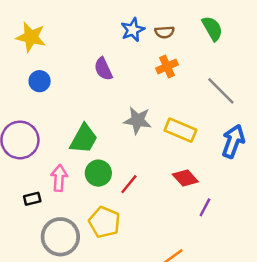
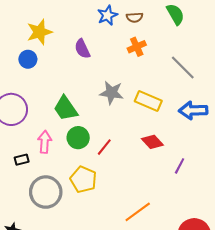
yellow star: (31, 37) -> (39, 32), moved, turned -30
green trapezoid: (84, 139) -> (66, 108), turned 116
blue arrow: (233, 141) -> (193, 110), turned -112
purple line: (205, 207) -> (180, 166), moved

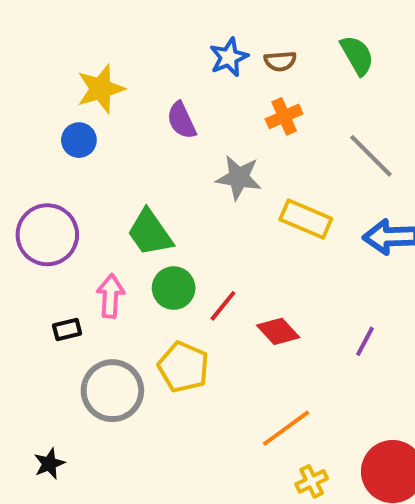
gray star: (112, 93) -> (239, 178), moved
red diamond: (152, 142) -> (278, 331), moved

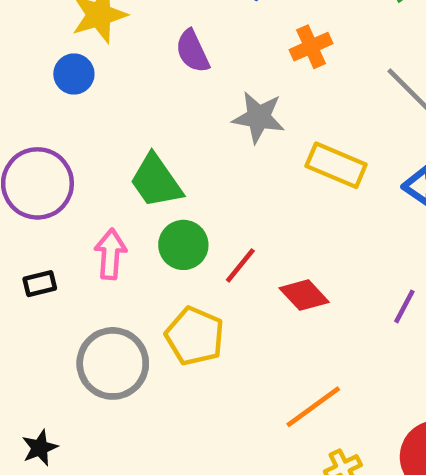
black rectangle: (67, 329) -> (40, 284), moved

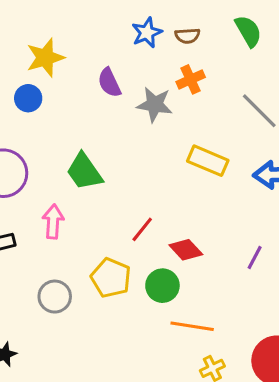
gray star: (259, 117) -> (155, 104), moved
green circle: (183, 245) -> (162, 286), moved
gray circle: (113, 363) -> (55, 297), size x0.7
orange line: (313, 407) -> (192, 326), turned 45

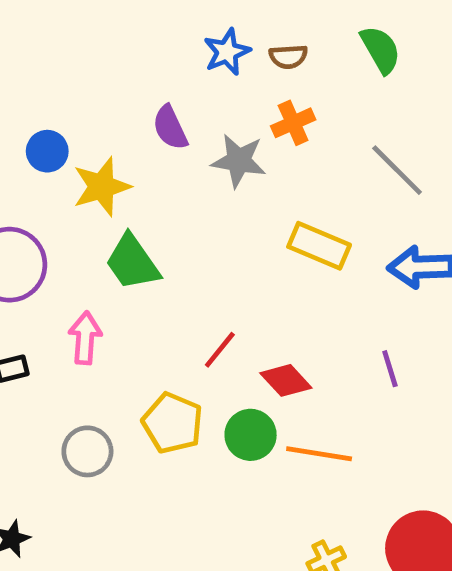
yellow star: (45, 58) -> (102, 187), moved
purple line: (255, 258) -> (390, 369), moved, turned -45
orange line: (192, 326) -> (319, 454), moved

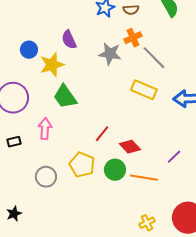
purple semicircle: (170, 128) -> (69, 40), moved
gray line: (397, 170) -> (154, 58), moved
purple line: (390, 369) -> (174, 157), moved, turned 63

